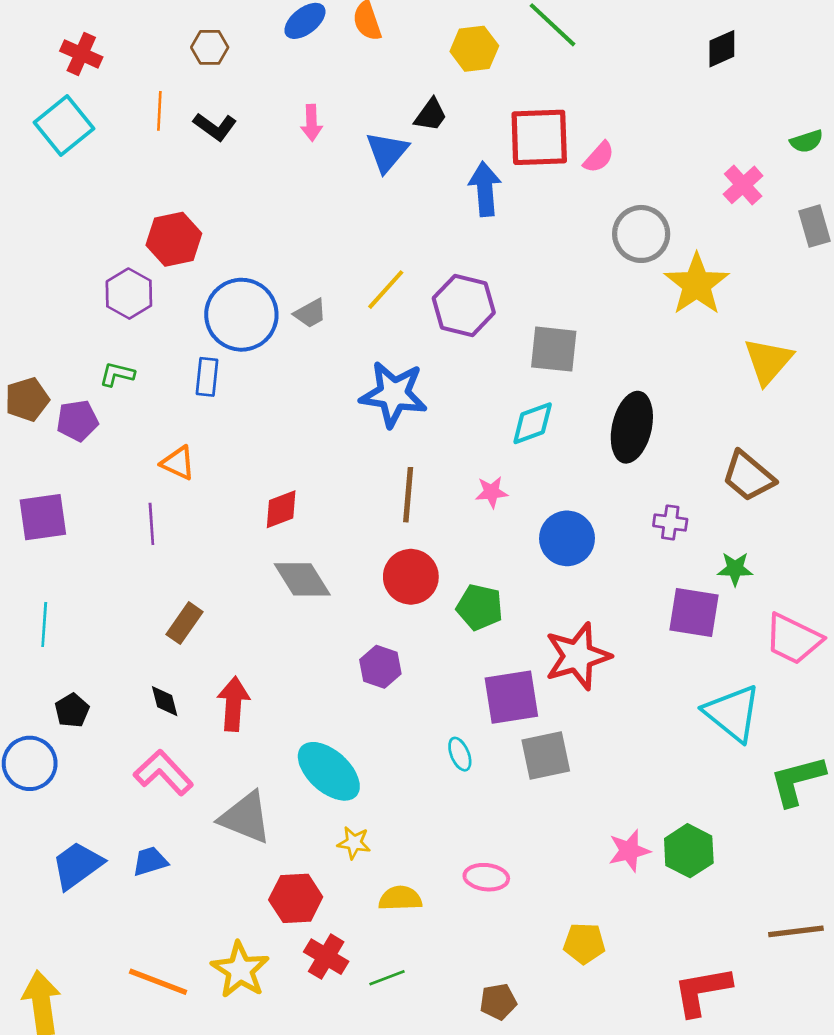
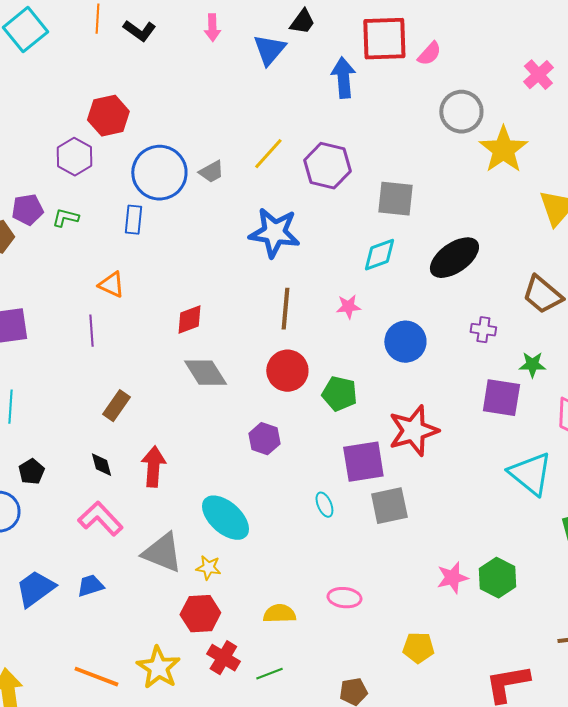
purple pentagon: (77, 421) -> (27, 210), moved
black ellipse: (632, 427) -> (454, 258), turned 42
yellow star: (354, 843) -> (208, 568), moved

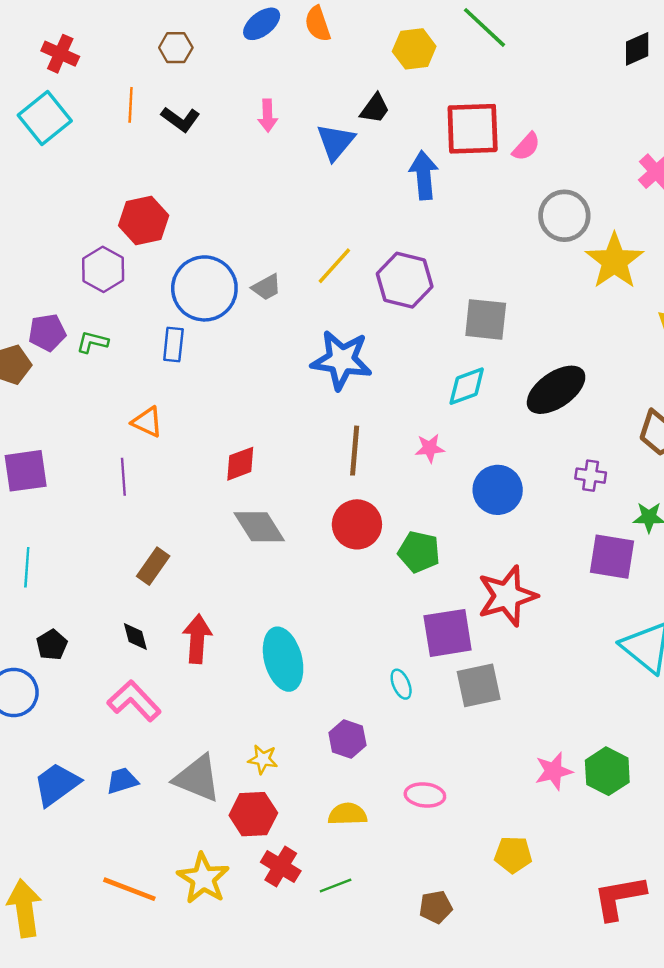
purple hexagon: (264, 439) -> (347, 739), moved
cyan ellipse: (225, 518) -> (283, 659), moved, turned 33
gray triangle: (162, 553) -> (197, 778), moved

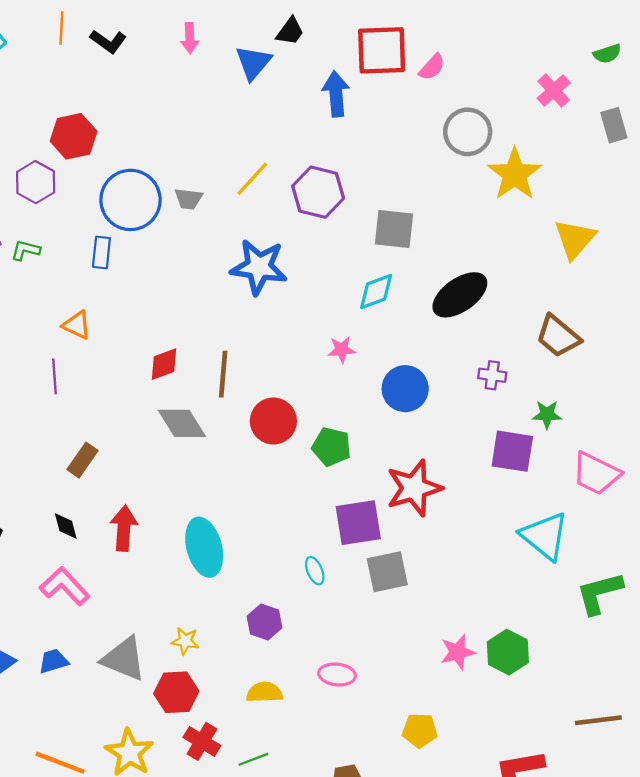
gray trapezoid: (266, 287) -> (189, 199), turned 36
brown line: (355, 451) -> (223, 374), moved

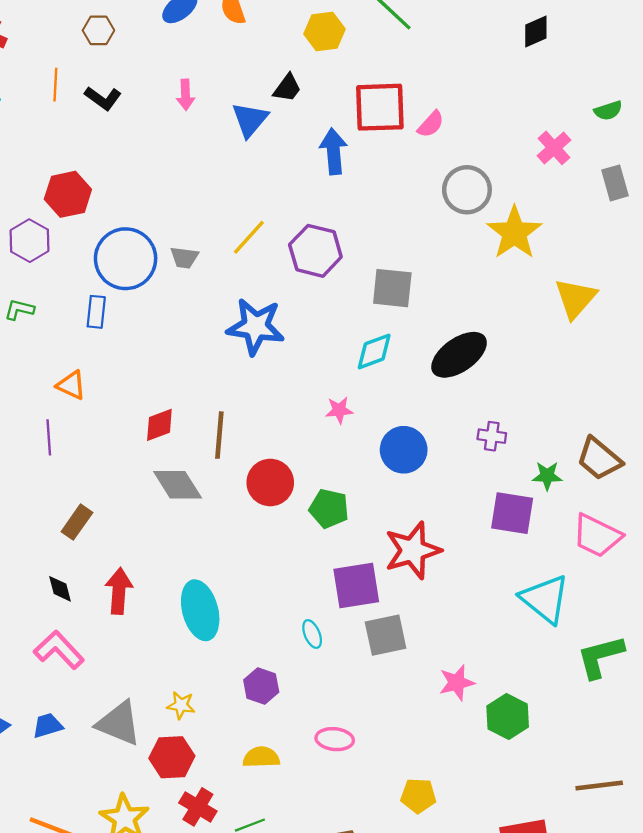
brown trapezoid: (558, 336) -> (599, 459), moved
pink star: (458, 652) -> (457, 683), moved

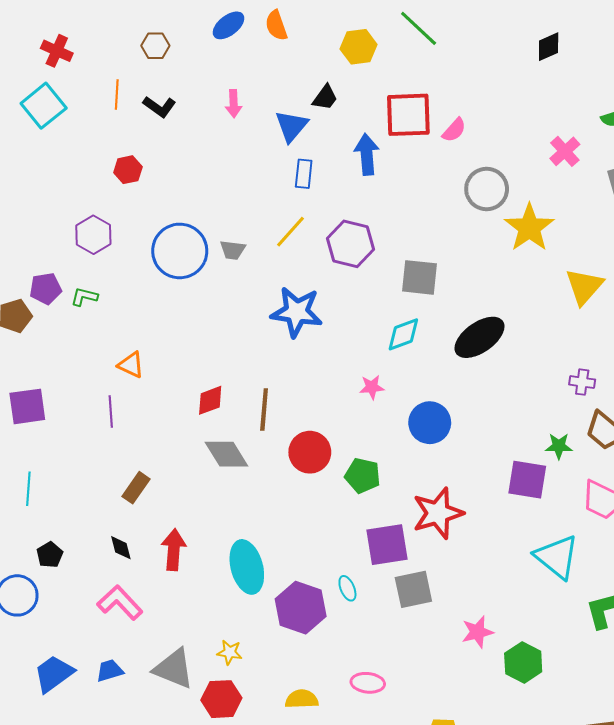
red hexagon: (68, 194) -> (128, 170), moved, size x0.7
blue rectangle: (96, 312) -> (304, 174), moved
purple cross: (492, 436) -> (582, 382), moved
purple hexagon: (261, 686) -> (301, 608), moved, size x1.6

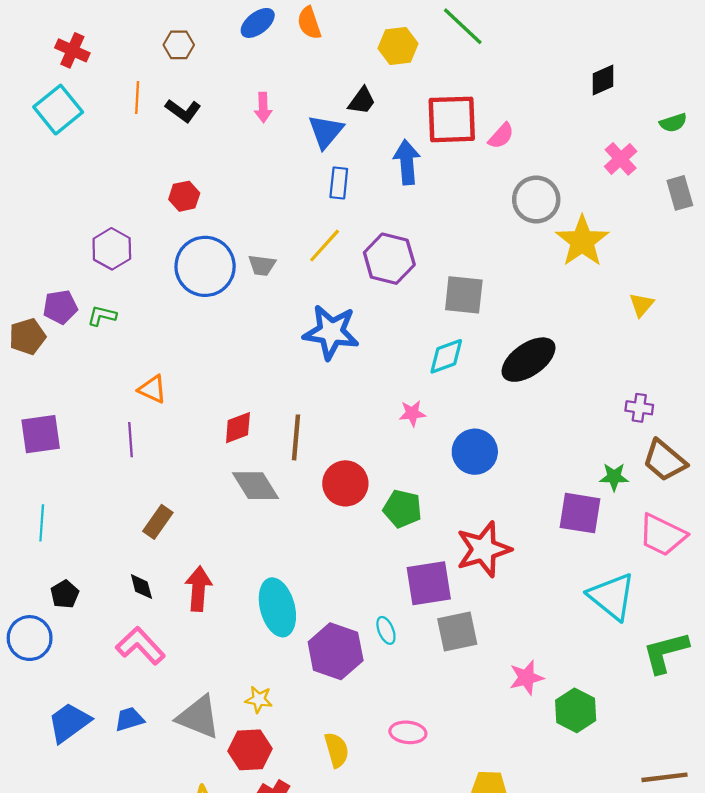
black diamond: (549, 47) -> (603, 80), moved
red hexagon: (128, 170) -> (184, 196), moved
yellow triangle: (584, 287) -> (641, 305), size x0.6
yellow semicircle: (302, 699) -> (337, 750), turned 76

